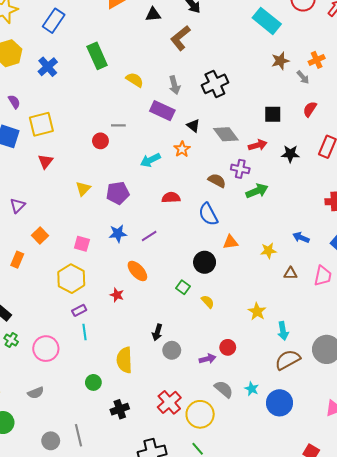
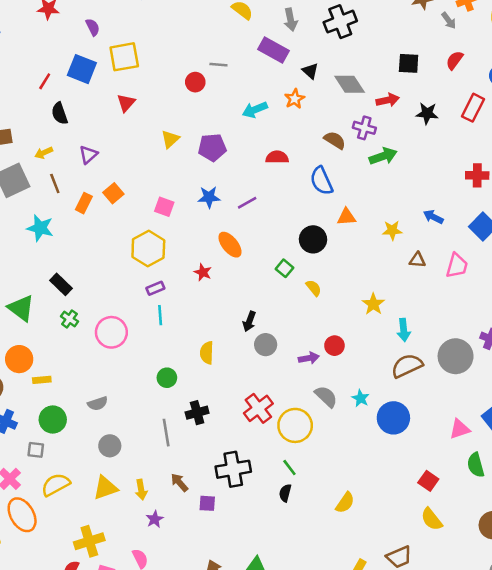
orange rectangle: (17, 260) -> (84, 203), moved
yellow semicircle: (124, 360) -> (207, 353), size x0.7
gray semicircle: (36, 393) -> (98, 404), moved
gray line: (78, 435) -> (166, 433), moved

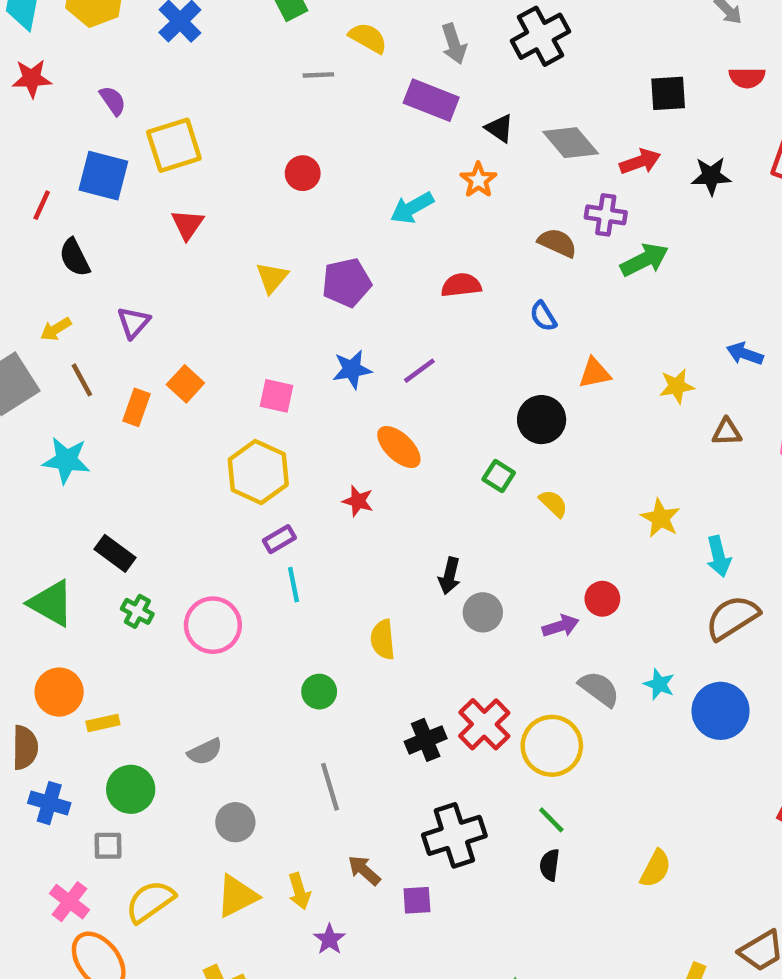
red semicircle: (455, 60) -> (747, 78), turned -120
gray line: (218, 65) -> (318, 75), moved
blue semicircle: (321, 181) -> (543, 316), size x0.6
black cross: (197, 413) -> (426, 740), moved

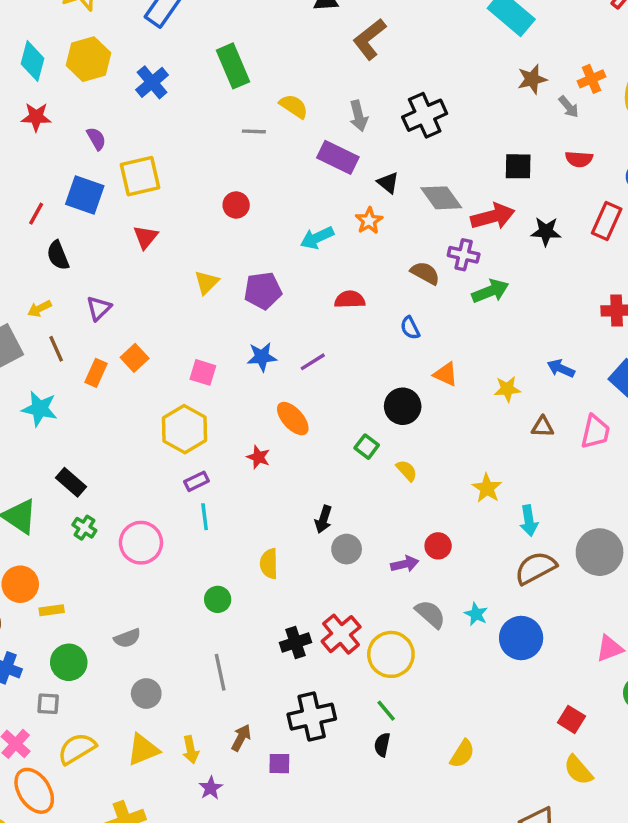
red arrow: (640, 162) -> (493, 216), size x1.4
orange triangle: (595, 373) -> (446, 374), turned 32
brown arrow: (364, 870) -> (241, 738), turned 72

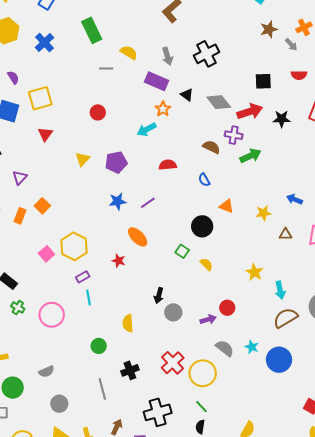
orange star: (369, 221) -> (163, 109), moved
pink square: (203, 372) -> (46, 254), moved, turned 35
black cross: (295, 642) -> (130, 370), moved

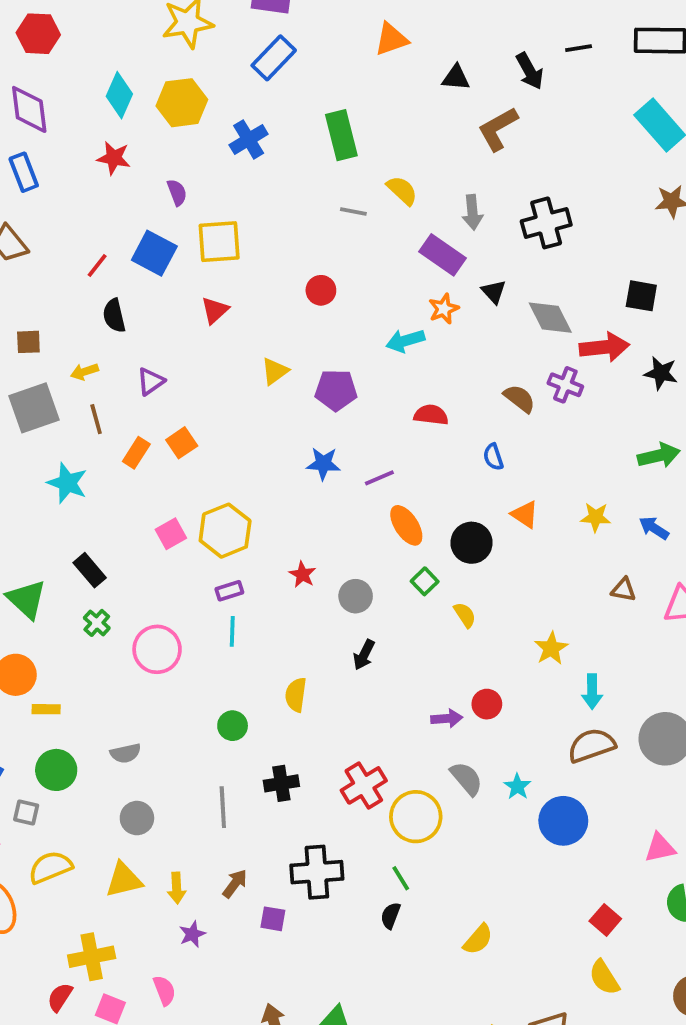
green arrow: (250, 156) -> (659, 455), moved
yellow star: (263, 213) -> (596, 517), moved
orange ellipse: (138, 237) -> (406, 525), moved
gray circle: (173, 312) -> (356, 596), moved

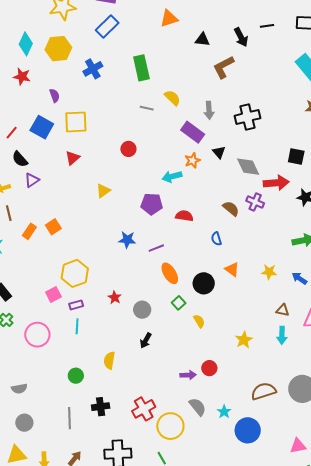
black semicircle: (114, 316) -> (20, 159), turned -30
purple triangle: (151, 381) -> (32, 180), moved
purple pentagon: (336, 390) -> (152, 204), moved
pink square: (171, 534) -> (53, 295), moved
cyan arrow: (592, 692) -> (282, 335), moved

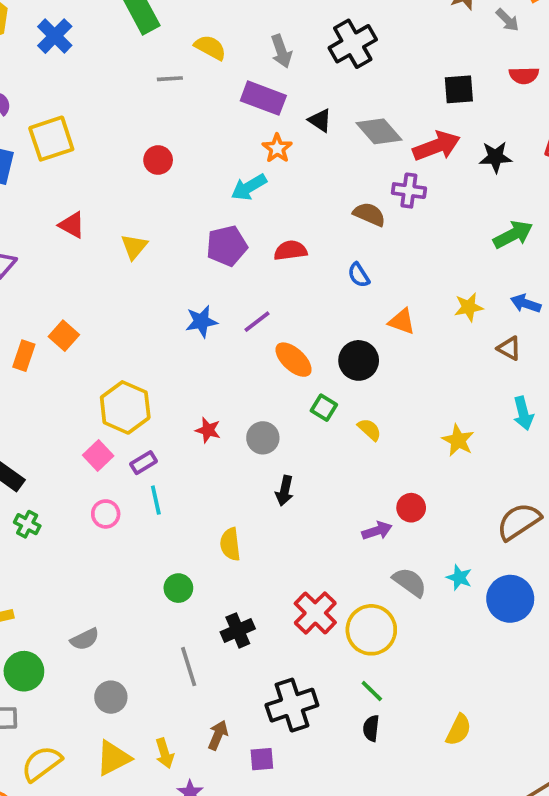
red triangle: (73, 158) -> (72, 225), moved, turned -35
brown triangle: (283, 310) -> (509, 348), moved, turned 32
pink circle: (37, 335) -> (106, 514), moved, size x0.6

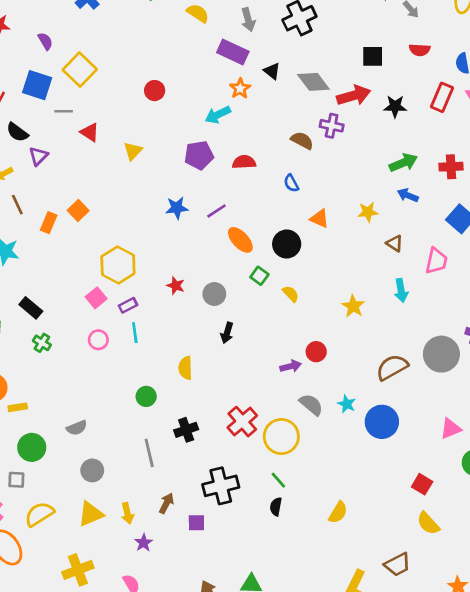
gray line: (170, 79) -> (64, 111), moved
yellow square: (51, 139) -> (80, 70), turned -32
blue arrow: (526, 303) -> (408, 195), moved

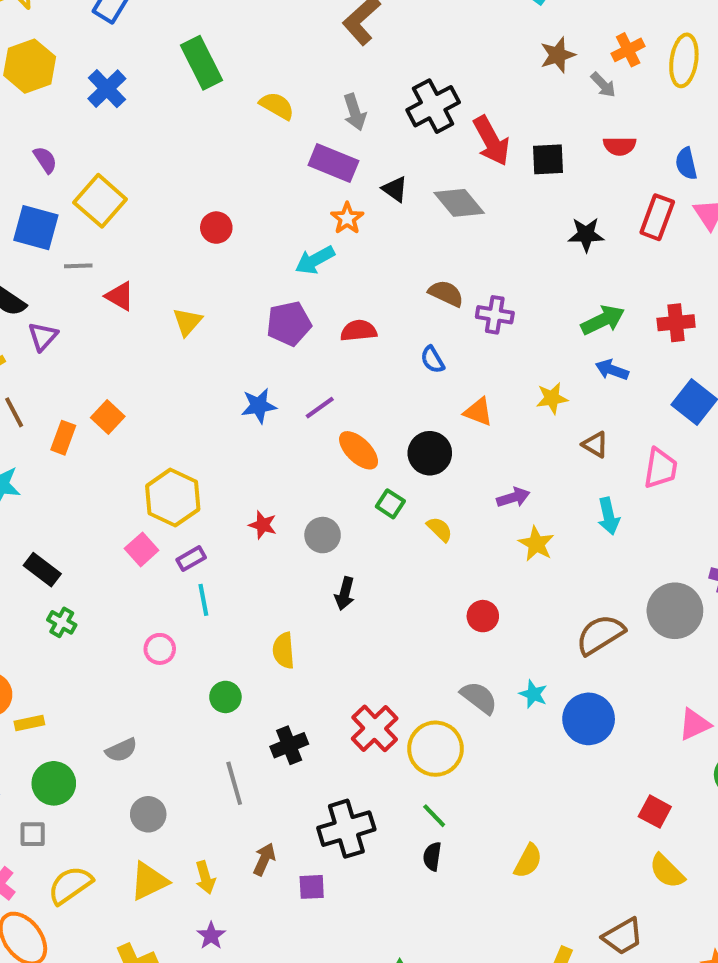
red arrow: (354, 96) -> (491, 141), moved, turned 80
purple cross: (332, 126) -> (495, 315), moved
pink circle: (98, 340) -> (160, 649), moved
purple arrow: (291, 366) -> (513, 497), moved
purple star: (144, 543) -> (211, 936), moved

